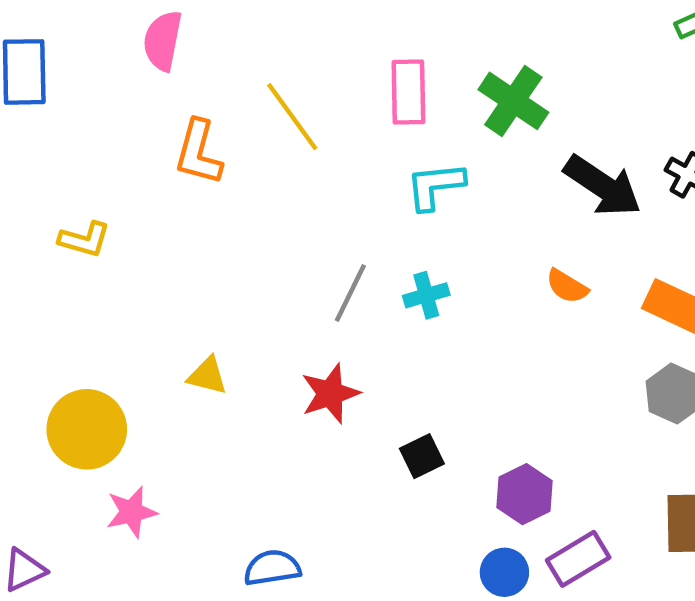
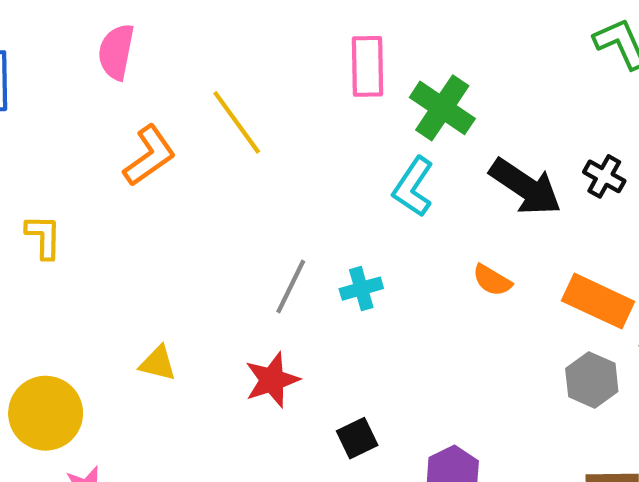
pink rectangle: (408, 92) -> (367, 66), moved
orange L-shape: (198, 152) -> (149, 156), turned -140
cyan L-shape: (435, 186) -> (413, 187), moved, turned -50
yellow L-shape: (85, 239) -> (44, 237), turned -105

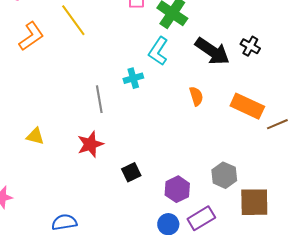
orange semicircle: (492, 280) -> (196, 96), turned -138
gray line: (291, 287) -> (99, 99), turned -36
cyan cross: (361, 289) -> (133, 78), moved
gray hexagon: (592, 380) -> (224, 175), moved

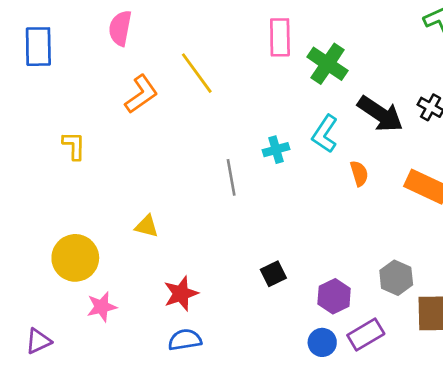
cyan L-shape: (158, 51) -> (325, 134), moved
red star: (90, 144) -> (181, 294), moved

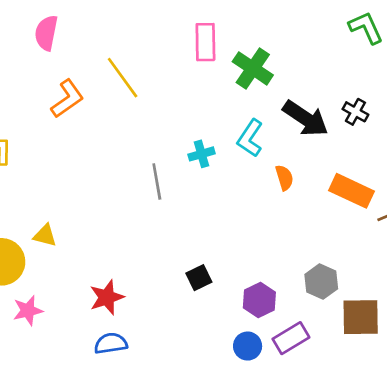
yellow triangle: (147, 226) -> (45, 236), moved

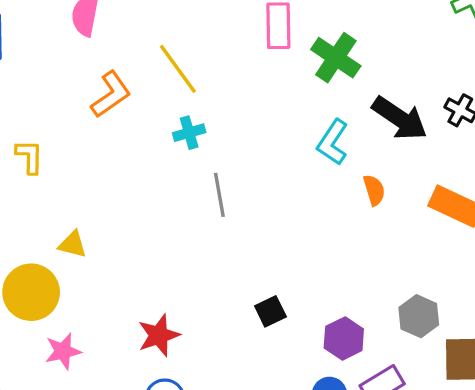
cyan cross: (201, 154) -> (189, 133), moved
yellow triangle: (45, 236) -> (73, 244), moved

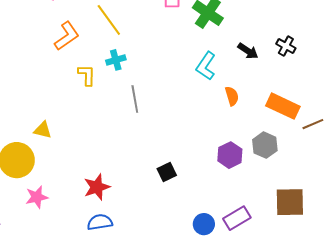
black arrow: (400, 118) -> (248, 51), size x0.6
yellow L-shape: (30, 157) -> (87, 75), moved
gray hexagon: (419, 316) -> (265, 145), moved
purple hexagon: (344, 338) -> (230, 155), moved

